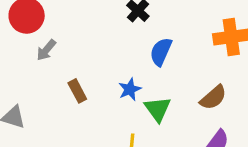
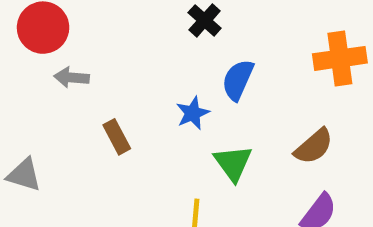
gray arrow: (46, 50) -> (72, 77), turned 55
blue star: (130, 89) -> (193, 113), moved

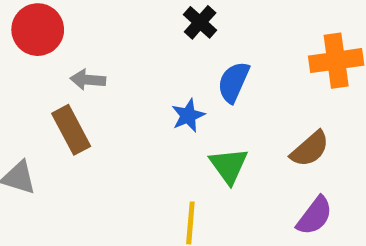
gray arrow: (72, 77) -> (88, 80), moved
brown rectangle: (117, 137) -> (71, 130), moved, size x1.4

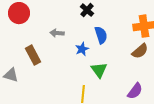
gray arrow: (88, 80) -> (57, 33), moved
blue semicircle: (233, 82) -> (101, 35), turned 138
brown semicircle: (310, 149) -> (140, 51), moved

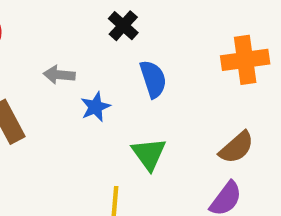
blue star: (82, 49) -> (95, 107), moved
brown semicircle: (140, 51) -> (236, 147), moved

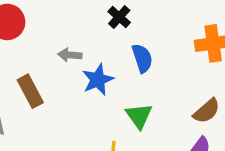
blue star: (95, 107) -> (98, 80), size x1.4

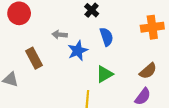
green triangle: (139, 116) -> (104, 74), turned 36

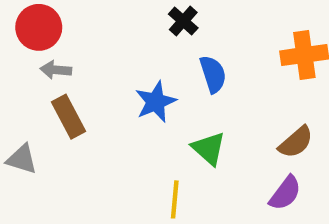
gray arrow: (60, 35) -> (56, 70), moved
green triangle: (104, 74) -> (209, 148), turned -48

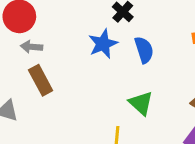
blue star: (156, 102) -> (103, 44), moved

